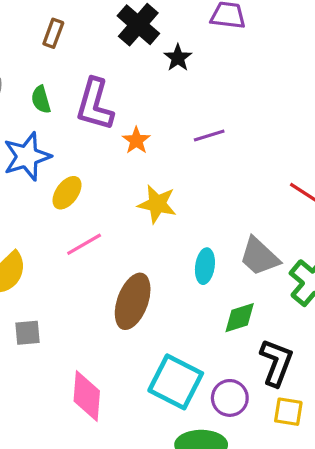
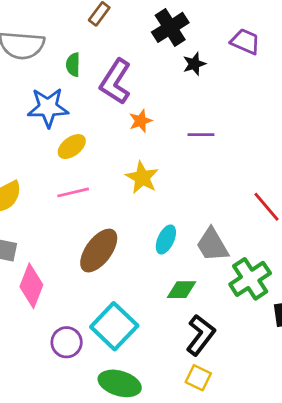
pink diamond: (87, 396) -> (31, 286), moved
purple circle: (230, 398) -> (67, 342), moved

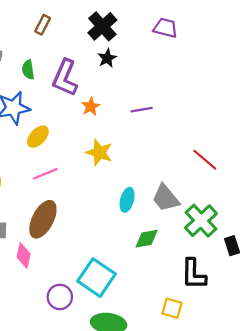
black star: (194, 64) -> (107, 58), moved
brown ellipse: (99, 251) -> (43, 219), moved
pink diamond: (31, 286) -> (24, 256), size x0.7
black L-shape: (201, 335) -> (194, 274), moved, turned 152

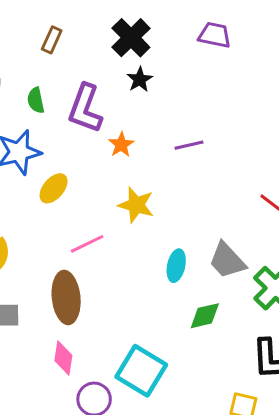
pink line: (45, 174) -> (87, 244), moved
brown ellipse: (43, 219) -> (66, 297), turned -30
pink diamond: (24, 256) -> (63, 358), moved

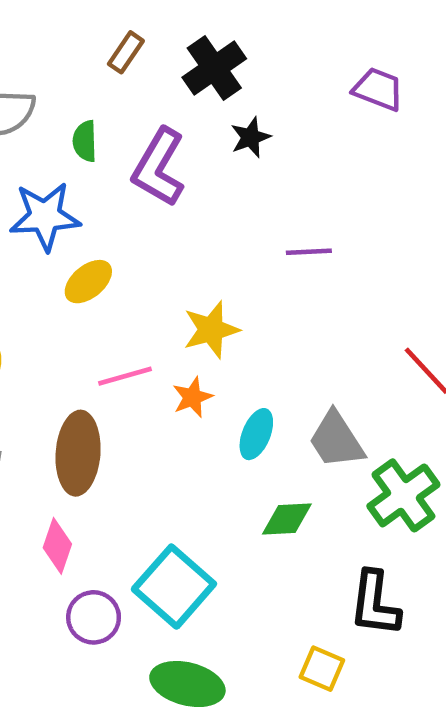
black cross: (131, 38) -> (214, 68), moved
orange star: (121, 145) -> (192, 397), moved
yellow star: (136, 205) -> (211, 330), turned 30

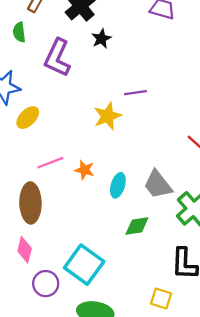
green semicircle: (85, 141) -> (19, 32), moved
yellow star: (211, 330) -> (107, 116), moved
orange star: (192, 397) -> (85, 170), turned -30

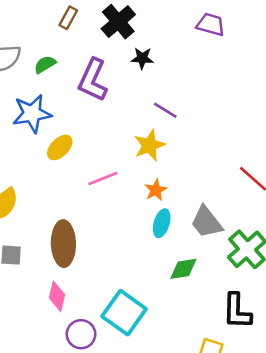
green semicircle: (19, 32) -> (45, 64), moved, turned 66
black star: (101, 39) -> (142, 58), turned 30
purple line: (135, 93) -> (165, 110), moved, turned 40
pink line: (50, 163) -> (103, 178), moved
orange star: (85, 170) -> (156, 190), moved, turned 30

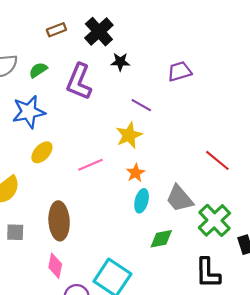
brown rectangle: (68, 18) -> (56, 30), turned 42
purple trapezoid: (211, 24) -> (180, 71), moved, turned -30
yellow ellipse: (60, 147) -> (42, 152), moved

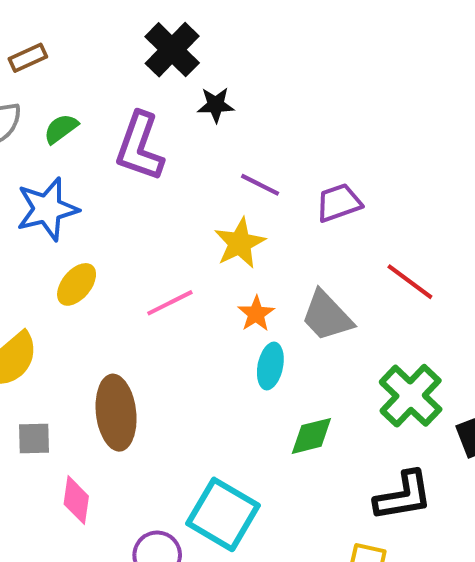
brown rectangle: (56, 30) -> (28, 58), moved
purple trapezoid: (180, 71) -> (339, 203), moved
gray trapezoid: (179, 199) -> (327, 316), moved
pink diamond: (55, 266) -> (76, 500), moved
black L-shape: (208, 273) -> (403, 496), turned -96

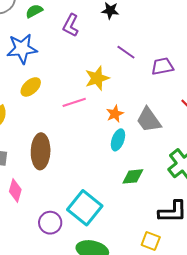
purple L-shape: (140, 147) -> (71, 25), size x0.7
yellow star: (240, 243) -> (97, 78), moved

